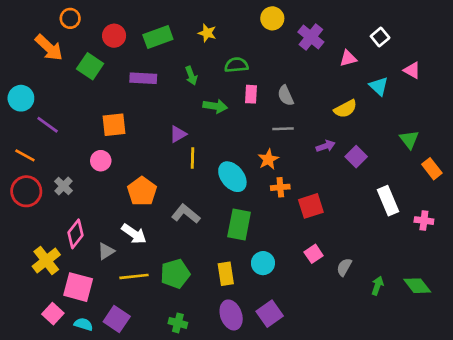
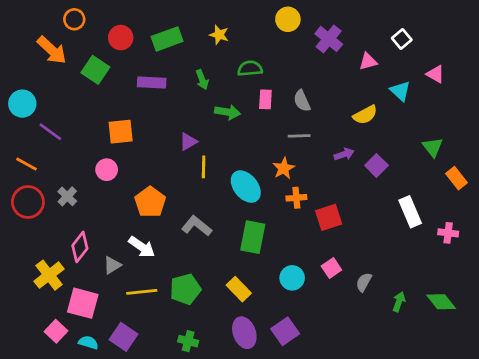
cyan circle: (263, 263) -> (292, 278), moved
yellow rectangle: (226, 274) -> (239, 289), turned -35

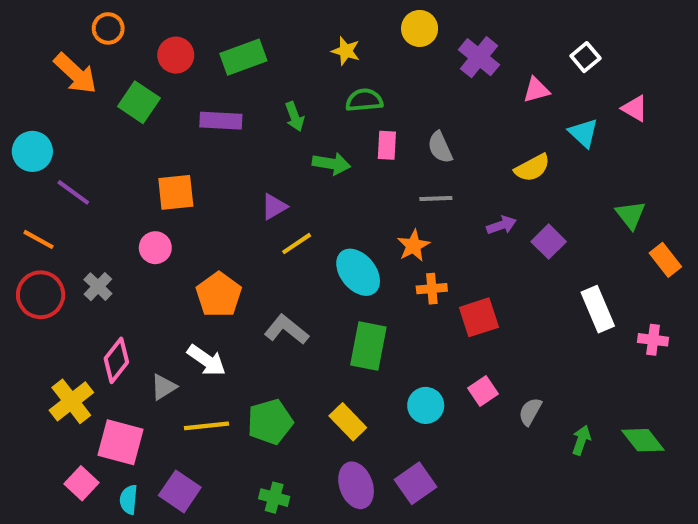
yellow star: (219, 35) -> (346, 51), moved
yellow line: (204, 167) -> (297, 244), turned 55
cyan semicircle: (88, 343) -> (129, 500), turned -102

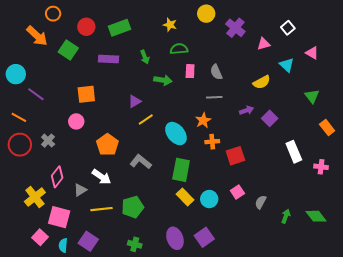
green triangle: (631, 215) -> (312, 96), moved
yellow rectangle: (348, 422) -> (185, 197), moved

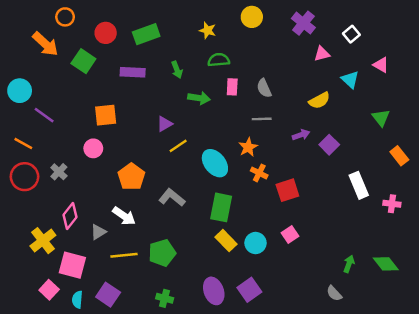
purple cross: (235, 28) -> (303, 23), moved
orange cross: (212, 142) -> (259, 173), turned 32
gray semicircle: (261, 202) -> (334, 293), moved, turned -72

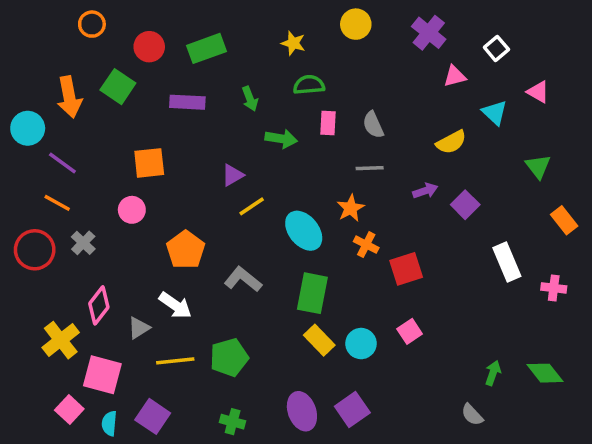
orange arrow: (45, 44) -> (69, 97), moved, turned 36
orange line: (23, 143) -> (57, 203), moved

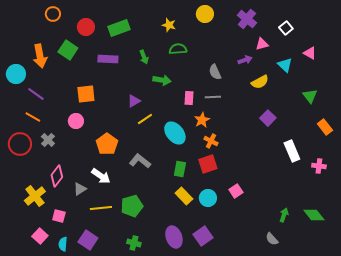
pink rectangle: (328, 123) -> (189, 98), moved
purple arrow: (425, 191) -> (245, 60), moved
red square: (406, 269) -> (208, 164), moved
green rectangle: (312, 293) -> (180, 169), size x0.7
pink square: (102, 375) -> (59, 216), size x0.6

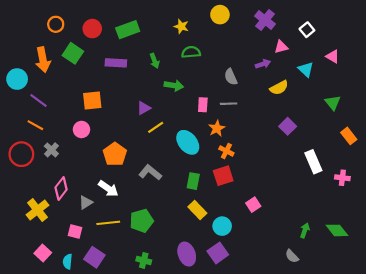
orange circle: (53, 14) -> (56, 24), moved
cyan circle: (208, 198) -> (222, 226), moved
pink square: (59, 216) -> (75, 231), moved

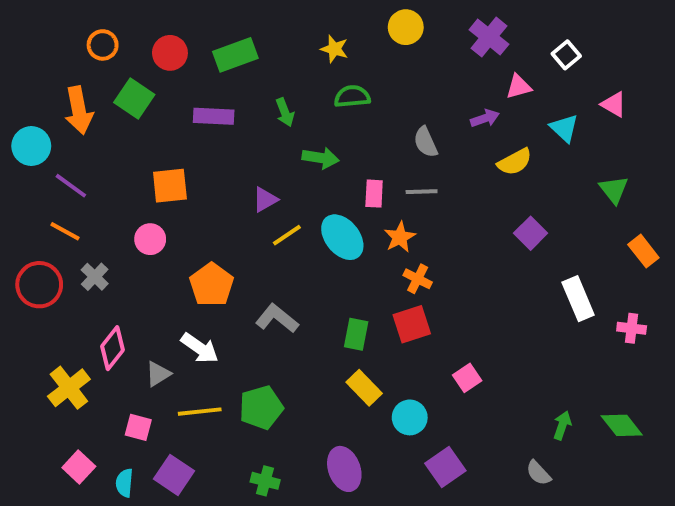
cyan ellipse: (188, 142) -> (342, 237), moved
purple square: (218, 253) -> (445, 467), moved

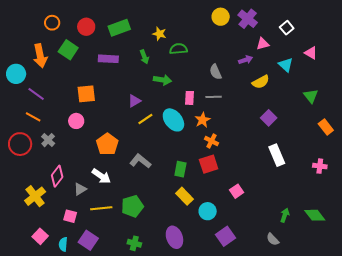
yellow circle: (406, 27) -> (221, 17), moved
yellow star: (334, 49) -> (159, 34), moved
white rectangle: (578, 299) -> (277, 155), moved

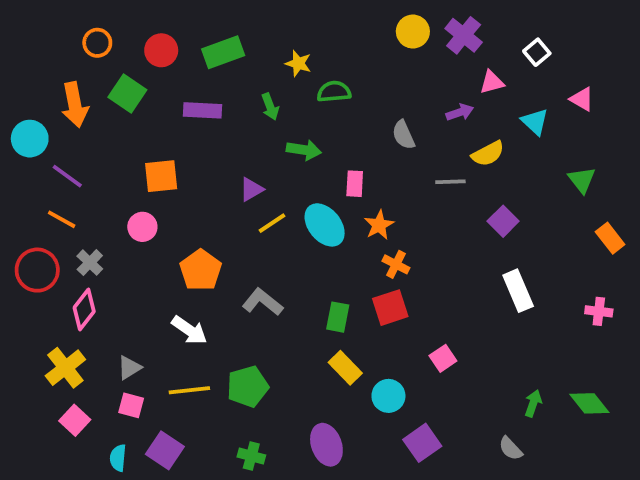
gray line: (214, 97) -> (450, 182), moved
pink diamond: (57, 176) -> (84, 309), moved
gray triangle: (80, 189) -> (129, 368), moved
pink square: (40, 236) -> (75, 420), moved

